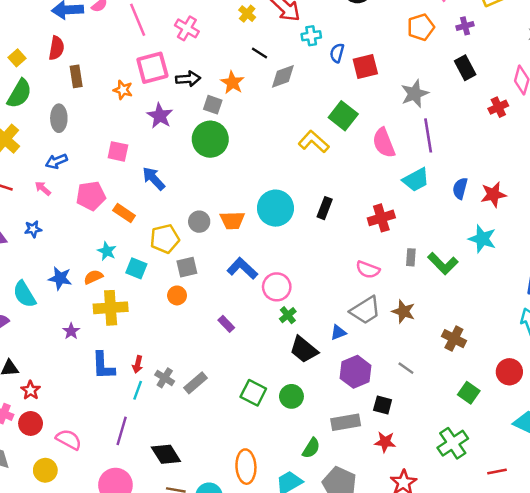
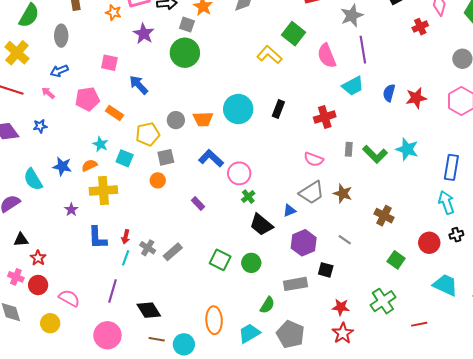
cyan star: (482, 239) -> (407, 149), moved
red star: (385, 442) -> (341, 307), moved

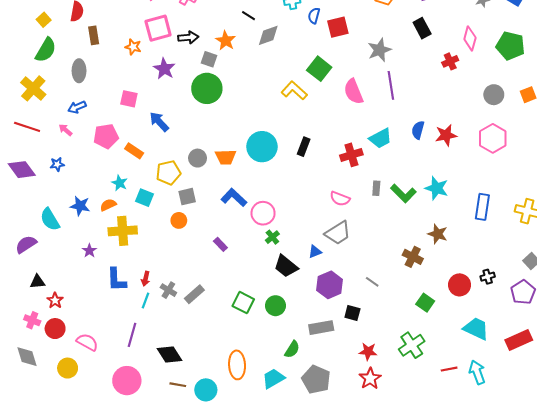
cyan trapezoid: (353, 86) -> (380, 138), moved
brown star: (343, 193) -> (438, 234), moved
cyan arrow: (446, 203) -> (477, 372), moved

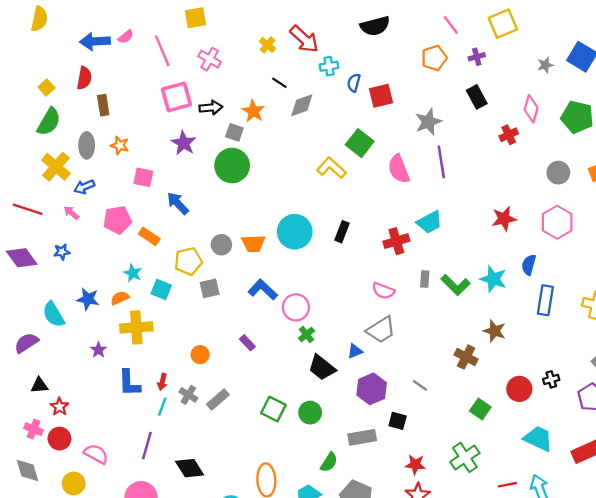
orange star: (133, 47) -> (120, 145), moved
yellow cross: (33, 88) -> (56, 167), moved
blue semicircle: (418, 130) -> (529, 265), moved
orange circle: (179, 220) -> (200, 355), moved

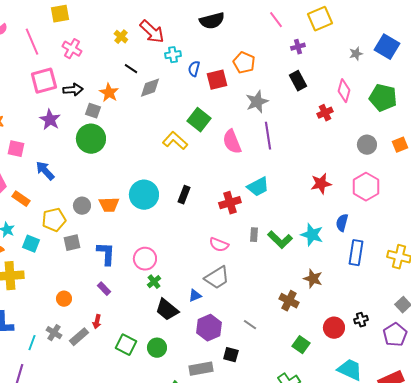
orange pentagon: (434, 58) -> (244, 63), moved, turned -30
blue L-shape: (263, 290) -> (106, 254), moved, turned 50
red arrow: (162, 382) -> (97, 322), moved

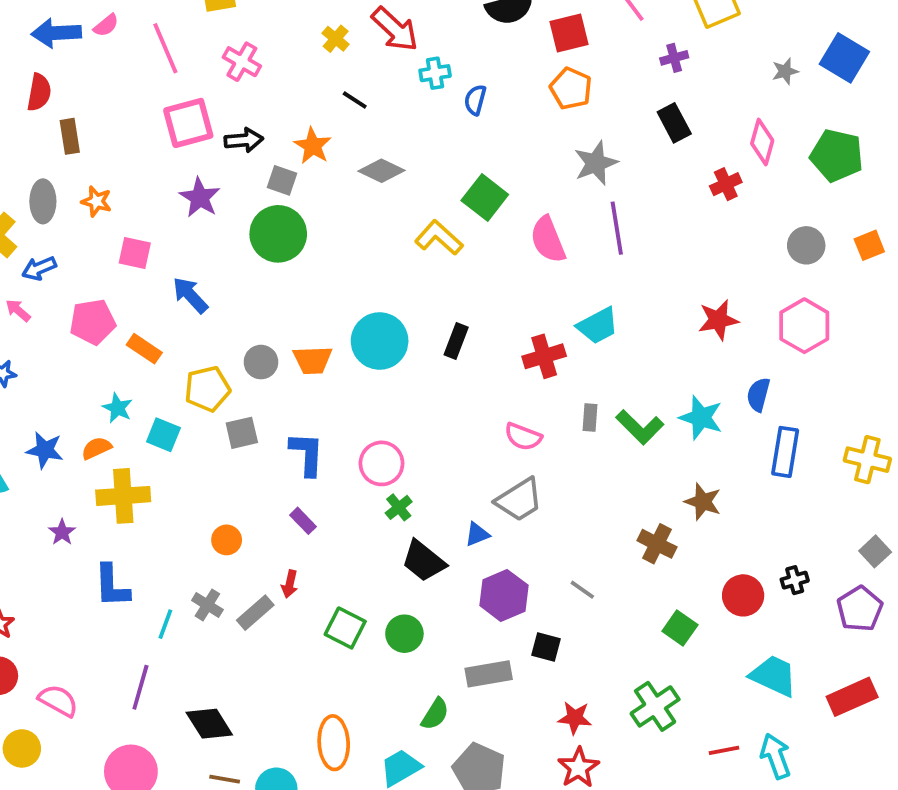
red square: (217, 80) -> (569, 33), moved
gray diamond: (150, 88) -> (381, 171), moved, turned 45

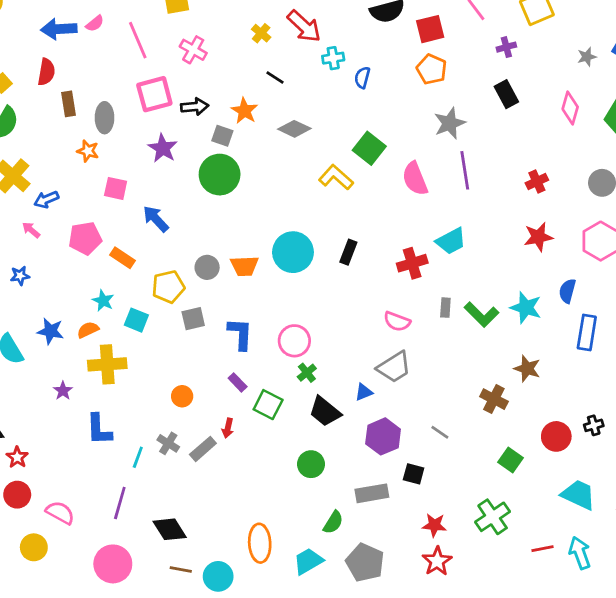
red cross: (726, 184) -> (537, 181), moved
gray ellipse: (43, 201) -> (105, 118), moved
green square: (345, 628) -> (268, 405), moved

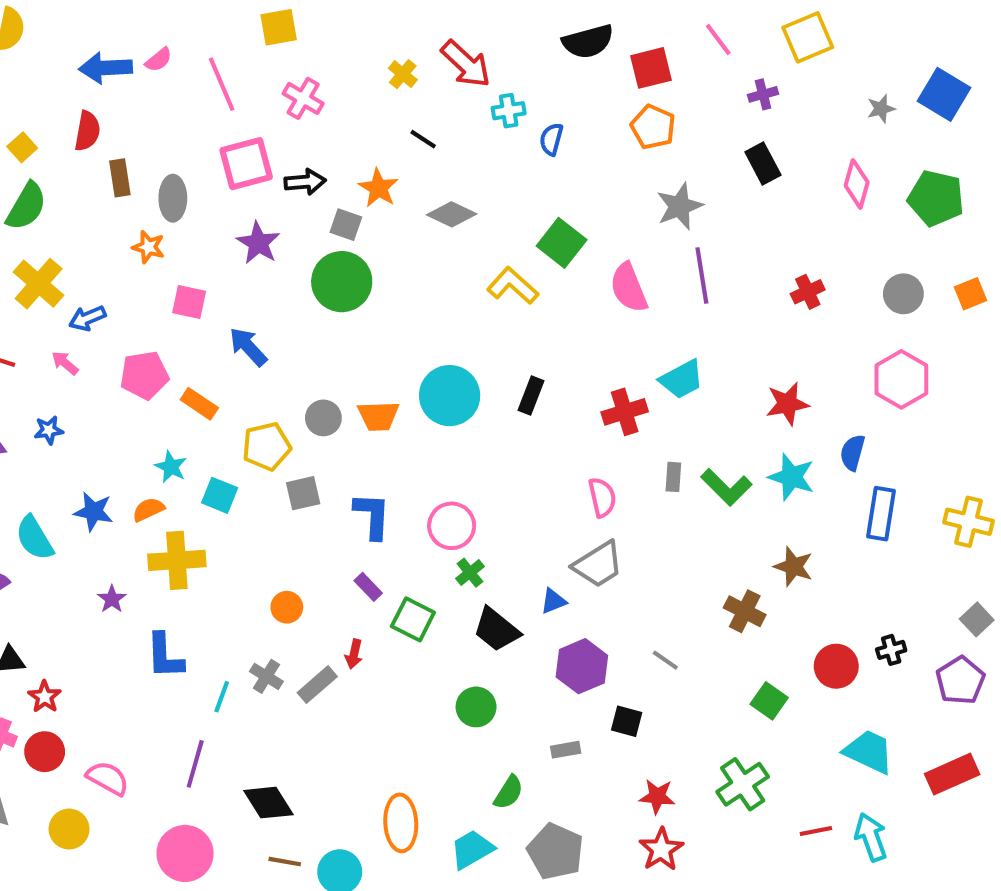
red star: (538, 237) -> (787, 404), moved
pink semicircle: (397, 321) -> (602, 497), turned -124
gray rectangle: (372, 493) -> (566, 750), size x0.6

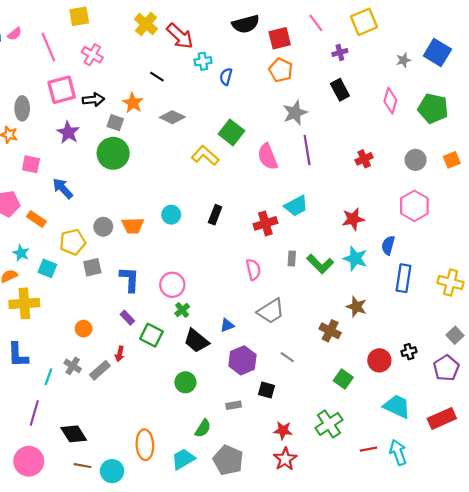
yellow cross: (403, 74) -> (146, 24), moved, size x1.5
cyan circle: (450, 396) -> (171, 215), size x0.6
gray trapezoid: (598, 564) -> (271, 311), moved

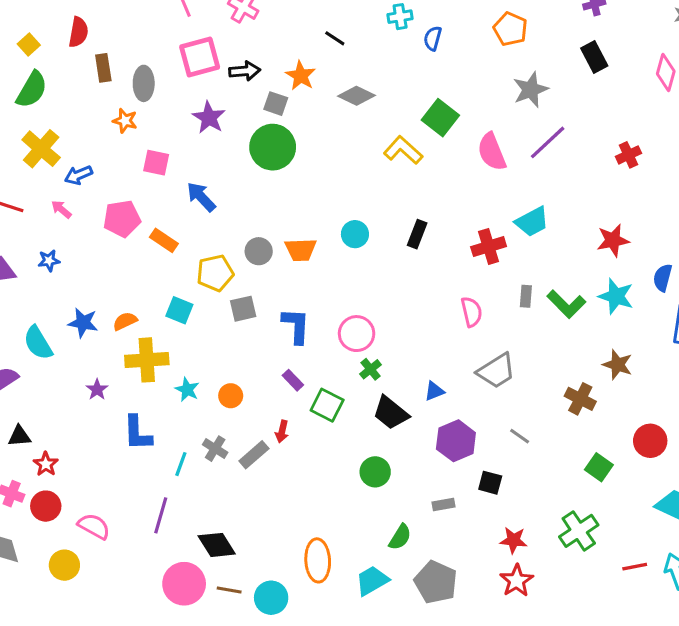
purple line: (307, 150) -> (548, 142), turned 56
cyan star: (21, 253) -> (187, 390), moved
pink circle: (29, 461) -> (184, 584), moved

